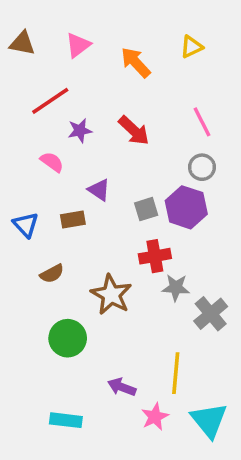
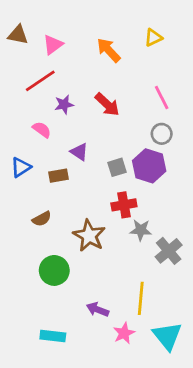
pink triangle: (78, 45) -> (53, 45), moved
blue triangle: (26, 225) -> (21, 167), moved, turned 40

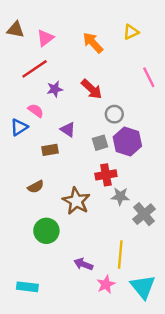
pink line: (162, 98) -> (149, 77), moved
gray circle: (162, 134) -> (114, 114), moved
blue triangle: (21, 167) -> (19, 127), moved
cyan rectangle: (53, 336) -> (27, 287), moved

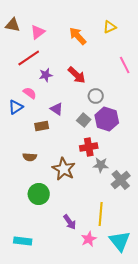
gray square: (100, 143) -> (84, 120), turned -32
brown semicircle: (36, 187) -> (30, 157), turned 32
purple arrow: (83, 264) -> (70, 222), turned -147

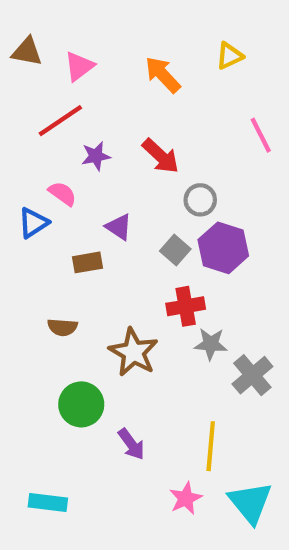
purple arrow: (70, 222) -> (131, 444), moved

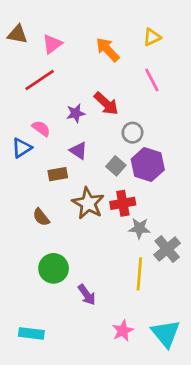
pink line: (261, 135) -> (152, 80), moved
purple star: (96, 156) -> (76, 113), moved
brown semicircle: (62, 327) -> (41, 217), turned 48
brown star: (133, 352) -> (88, 203), moved
yellow line: (211, 446) -> (139, 274), moved

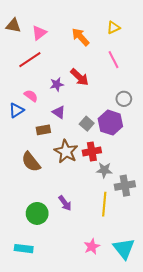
gray circle: (132, 133) -> (124, 99), moved
brown semicircle: (41, 217) -> (31, 162), size x1.5
gray cross: (167, 249) -> (125, 186), turned 30
green circle: (54, 268) -> (37, 213), moved
purple arrow: (87, 295) -> (65, 203), moved

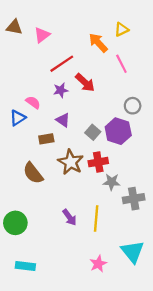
orange arrow: (80, 37) -> (98, 43), moved
red line: (30, 60) -> (62, 64), moved
yellow line: (104, 204) -> (96, 218), moved
green circle: (37, 213) -> (15, 223), moved
cyan triangle: (124, 249) -> (133, 252), moved

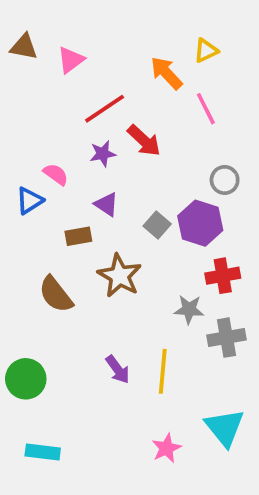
red cross: (98, 162) -> (223, 276), moved

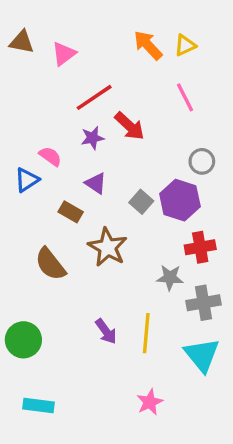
orange arrow: (166, 73) -> (148, 45), moved
brown rectangle: (78, 236) -> (71, 212), turned 40
cyan triangle: (225, 428) -> (202, 355), moved

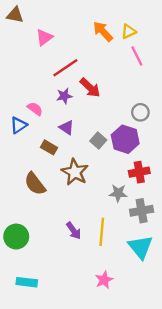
brown triangle: (22, 42) -> (15, 15), moved
pink line: (185, 97) -> (137, 56), moved

